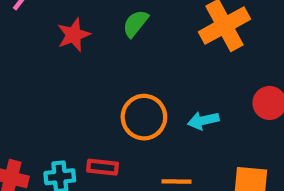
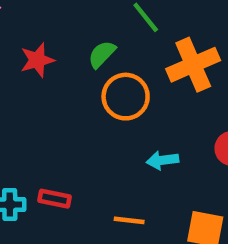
orange circle: (144, 117) -> (126, 97), moved

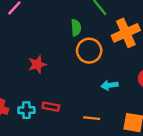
green semicircle: (102, 54) -> (76, 28), turned 133
red star: (37, 60) -> (37, 64), moved

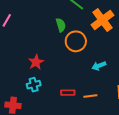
red rectangle: (51, 107) -> (68, 93), moved
cyan cross: (26, 110) -> (34, 85), moved

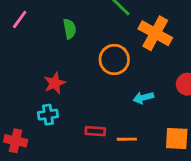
orange cross: (102, 20) -> (155, 33), turned -30
green semicircle: (61, 25) -> (70, 29), moved

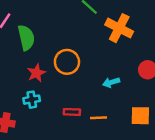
green semicircle: (70, 29) -> (26, 38), moved, size x1.5
orange circle: (114, 60) -> (67, 62), moved

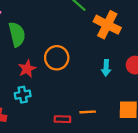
cyan arrow: (111, 82) -> (106, 68), moved, turned -70
red rectangle: (72, 112) -> (62, 119), moved

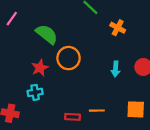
orange cross: (107, 25) -> (118, 28), size x0.6
green semicircle: (17, 34) -> (47, 34), moved, turned -40

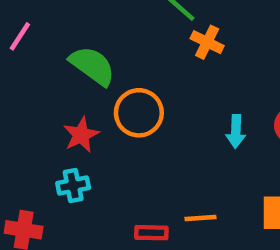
orange cross: (118, 28) -> (207, 42), moved

